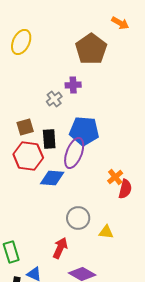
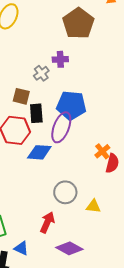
brown square: (25, 127) -> (21, 96), moved, turned 30

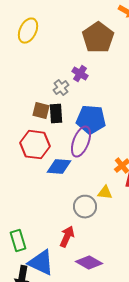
purple cross: (60, 59) -> (80, 74), turned 35
black rectangle: (36, 113) -> (56, 114), moved
yellow triangle: (93, 206) -> (105, 193), moved
blue triangle: (21, 248) -> (41, 263), size x1.8

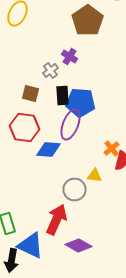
black rectangle: (56, 114) -> (62, 96), moved
red arrow: (67, 237) -> (56, 220), size x1.4

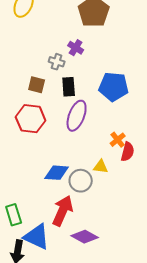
gray cross: (50, 70) -> (57, 62), turned -35
blue pentagon: (80, 102) -> (114, 87), moved
blue diamond: (48, 150) -> (57, 173), moved

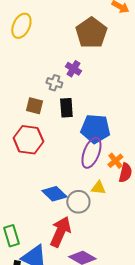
blue pentagon: (114, 87) -> (95, 129), moved
purple ellipse: (77, 116) -> (91, 153), moved
blue diamond: (57, 173) -> (54, 194), turned 40

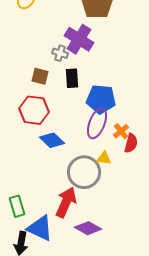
purple cross: (73, 69) -> (79, 39), size x1.8
blue diamond: (54, 194) -> (52, 140), moved
gray circle: (78, 202) -> (84, 172), size x1.4

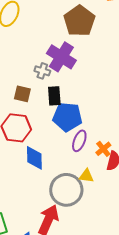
blue pentagon: (101, 99) -> (67, 117), moved
purple ellipse: (97, 123) -> (79, 141), size x0.7
blue diamond: (52, 140) -> (34, 158), turned 45

